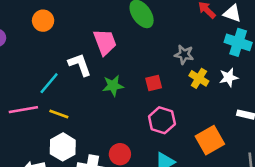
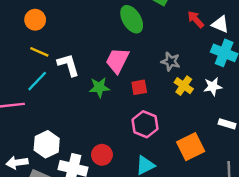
pink trapezoid: (105, 42) -> (117, 60), moved, turned -136
yellow line: (59, 114) -> (39, 52), moved

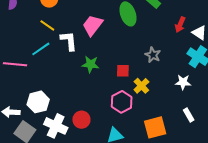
red arrow: (196, 19) -> (180, 25), turned -126
pink trapezoid: (117, 60) -> (93, 25), moved
yellow cross: (184, 86) -> (141, 86), moved
white rectangle: (227, 124) -> (189, 115), turned 32

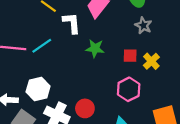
cyan line: (41, 49) -> (42, 46), moved
gray star: (153, 55) -> (143, 25), moved
yellow cross: (141, 86) -> (151, 61), moved

